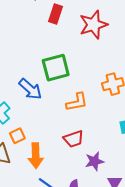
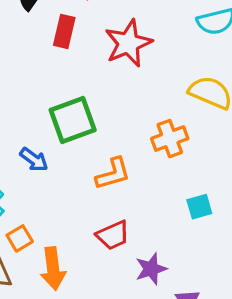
blue arrow: (30, 89) -> (34, 159), size x0.7

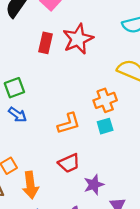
red rectangle: (64, 31) -> (45, 43), moved
green square: (73, 120) -> (14, 88), moved, size x0.7
cyan square: (199, 207) -> (105, 126), moved

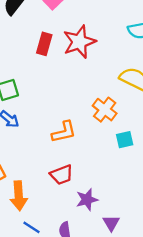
orange cross: (105, 100) -> (105, 110), turned -35
cyan square: (105, 126) -> (125, 140), moved

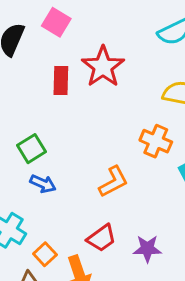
red trapezoid: (62, 175) -> (101, 238), moved
purple star: (87, 200) -> (147, 249), moved, turned 30

